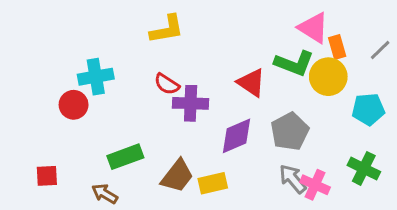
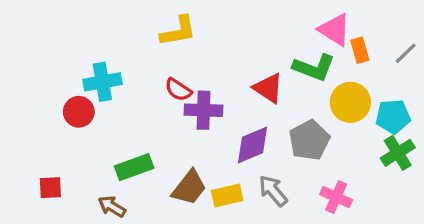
yellow circle: (328, 77) -> (350, 102), moved
green cross: (364, 168) -> (398, 153), moved, turned 32
gray arrow: (293, 179) -> (273, 191), moved

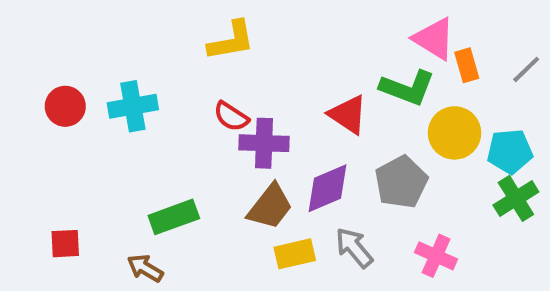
red circle: (79, 112) -> (65, 106), moved
brown trapezoid: (189, 188) -> (270, 207), moved

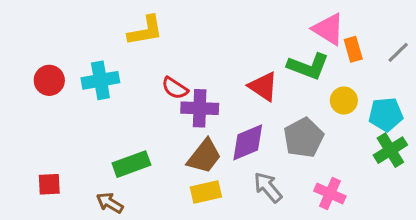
yellow L-shape: (231, 41) -> (145, 31), moved
yellow circle: (455, 133) -> (344, 100), size x0.7
yellow rectangle: (295, 254) -> (206, 192), moved

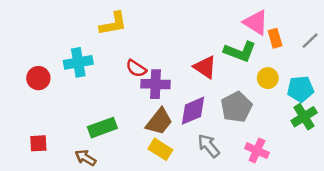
red circle: (49, 80) -> (38, 78), moved
yellow rectangle: (206, 192) -> (160, 149), turned 45

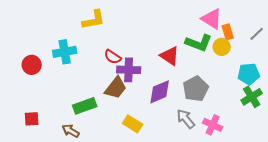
yellow circle: (268, 78) -> (222, 47), moved
brown trapezoid: (159, 122) -> (116, 88), moved
gray arrow: (209, 146) -> (186, 119), moved

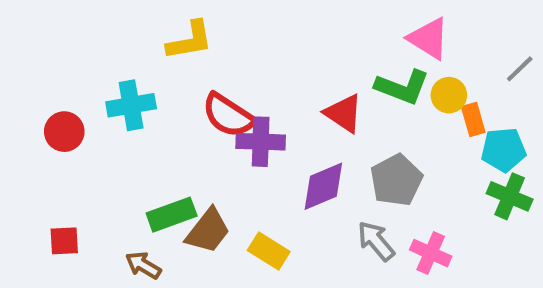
orange rectangle: (228, 32) -> (473, 119), moved
red semicircle: (113, 57) -> (228, 115), size x1.5
brown trapezoid: (116, 88) -> (208, 231), moved
green cross: (252, 97) -> (510, 196), turned -35

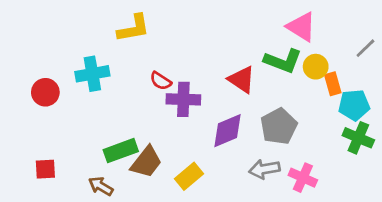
red semicircle: (228, 115) -> (161, 81), size x0.6
gray arrow: (376, 241) -> (264, 169), turned -60
yellow rectangle: (269, 251) -> (189, 176), turned -72

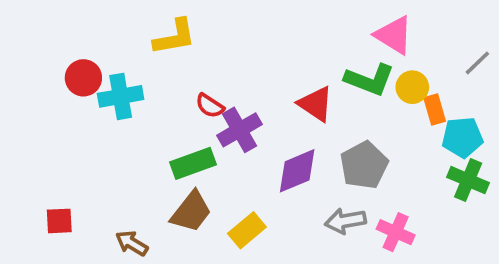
red circle: (45, 92) -> (83, 78), moved
purple cross: (183, 99) -> (240, 130), turned -32
green rectangle: (121, 151) -> (193, 163), moved

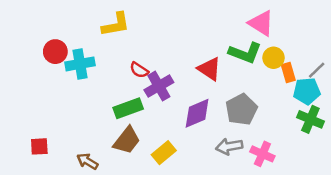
gray line: (477, 63) -> (317, 70), moved

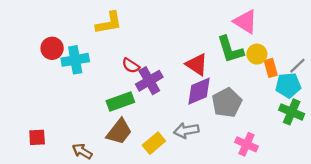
green L-shape: (245, 53) -> (230, 49), turned 52
purple diamond: (197, 113) -> (199, 91), moved
gray arrow: (229, 146) -> (186, 130), moved

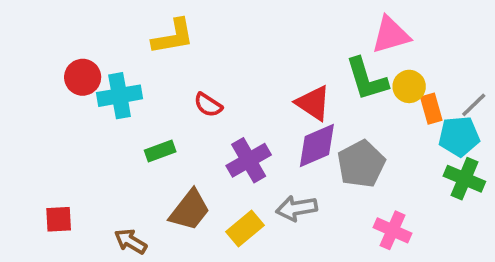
pink triangle: (245, 22) -> (391, 35), turned -48
purple cross: (149, 81) -> (249, 160), moved
green rectangle: (120, 102) -> (160, 151), moved, size x0.7

